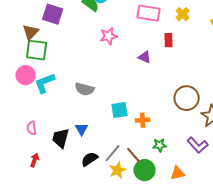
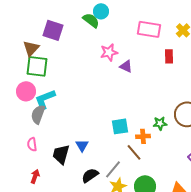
purple triangle: (145, 57) -> (126, 66), moved
gray semicircle: (85, 89) -> (38, 114), moved, turned 96
green star: (160, 145) -> (160, 123), moved
brown line: (134, 155) -> (134, 152), moved

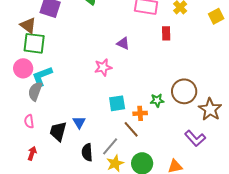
brown triangle: (31, 48) -> (28, 25), turned -36
pink star: (109, 52) -> (103, 67), moved
black semicircle: (90, 175) -> (87, 152), turned -60

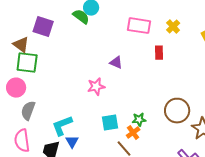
cyan L-shape: (42, 76) -> (62, 126), moved
green star: (157, 100) -> (139, 120), moved
orange cross: (140, 113) -> (133, 133), turned -32
pink semicircle: (29, 121) -> (22, 141), size x1.6

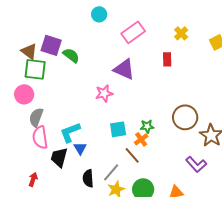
green semicircle: (81, 17) -> (71, 55), moved
pink rectangle: (139, 26) -> (133, 32), moved, turned -45
purple square: (43, 27) -> (51, 45), moved
purple triangle: (116, 63) -> (124, 69), size x1.6
pink semicircle: (22, 141) -> (40, 137), moved

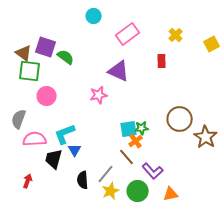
pink circle: (24, 94) -> (47, 96), moved
gray semicircle: (36, 117) -> (19, 119), moved
cyan square: (118, 129) -> (129, 129), moved
pink semicircle: (40, 137) -> (35, 139), turned 95
purple L-shape: (196, 164) -> (153, 171), moved

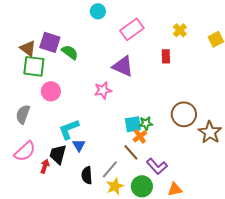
pink semicircle: (35, 139) -> (25, 151), moved, turned 140
red arrow: (28, 181) -> (45, 166), moved

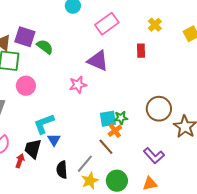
purple L-shape: (157, 166) -> (154, 156), moved

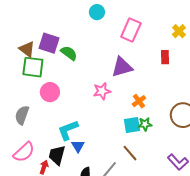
pink rectangle: (107, 24) -> (131, 30), turned -30
purple triangle: (98, 61) -> (122, 67), turned -40
orange cross: (115, 131) -> (139, 101), moved

